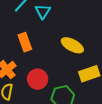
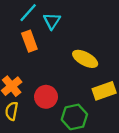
orange rectangle: (25, 42) -> (29, 41), moved

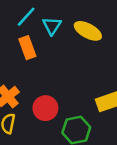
yellow ellipse: (85, 59) -> (88, 31), moved

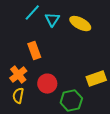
orange rectangle: (27, 48) -> (34, 51), moved

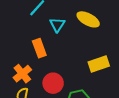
cyan triangle: (52, 20) -> (57, 25), moved
yellow rectangle: (96, 79) -> (99, 64), moved

